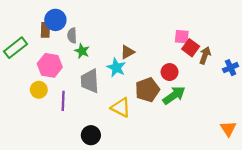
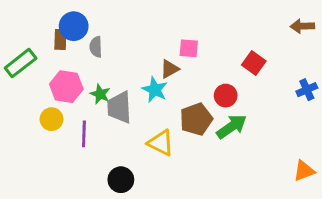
pink square: (182, 37) -> (189, 48), moved
green star: (82, 51) -> (100, 94), moved
brown arrow: (205, 55) -> (302, 26), moved, turned -112
orange triangle: (228, 129) -> (304, 171), turned 42

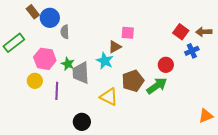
brown arrow: (302, 26) -> (204, 32), moved
brown rectangle: (60, 39) -> (33, 12), moved, turned -40
red square: (254, 63) -> (181, 32), moved
blue cross: (307, 90) -> (192, 51), moved
red circle: (226, 96) -> (166, 65), moved

